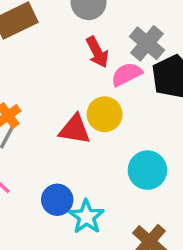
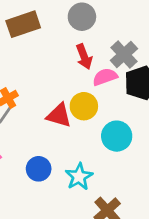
cyan circle: (147, 170) -> (117, 136), moved
cyan star: (86, 217) -> (79, 177), moved

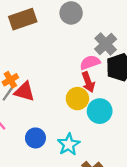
red arrow: (84, 57) -> (88, 82), moved
yellow circle: (84, 106) -> (77, 99), moved
red triangle: (59, 115) -> (24, 92), moved

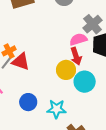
cyan star: (69, 144) -> (57, 109), turned 30

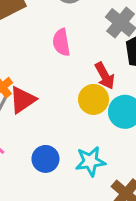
pink semicircle: (78, 39) -> (61, 42), moved, turned -72
red triangle: (21, 62) -> (23, 100), turned -42

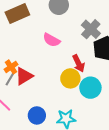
pink semicircle: (61, 42) -> (51, 40), turned -54

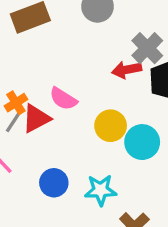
pink semicircle: (51, 40) -> (63, 99), moved
red arrow: (79, 63) -> (127, 70), moved, turned 102

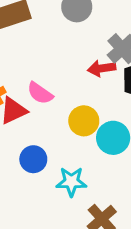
blue circle: (54, 183) -> (33, 159), moved

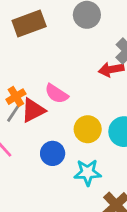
yellow circle: (84, 121) -> (88, 129), moved

